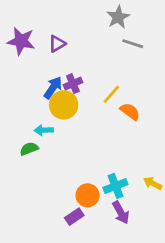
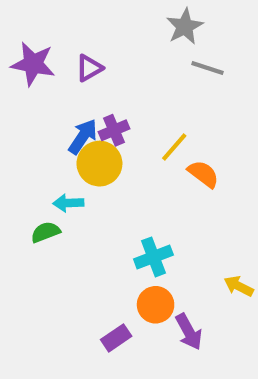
cyan cross: (115, 186) -> (153, 257), moved
orange circle: (88, 195) -> (156, 305), moved

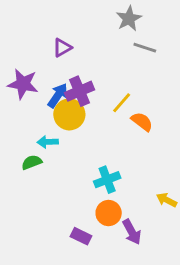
purple star: (33, 64) -> (23, 84), moved
purple cross: (114, 130) -> (80, 91), size x1.4
purple rectangle: (116, 338) -> (81, 236), turned 60

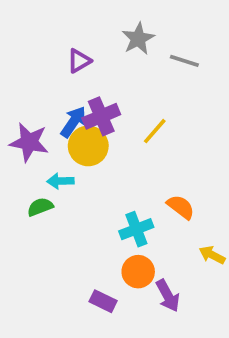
gray star: (129, 19) -> (138, 39), moved
purple star: (23, 84) -> (29, 142), moved
orange semicircle: (142, 122) -> (181, 207), moved

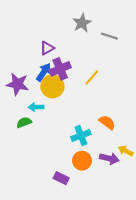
purple triangle: (79, 61) -> (47, 48), moved
purple arrow: (168, 296) -> (109, 158), moved, turned -48

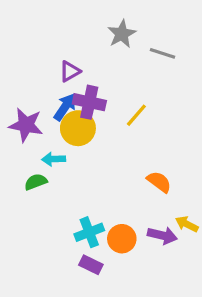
purple cross: (60, 69) -> (89, 102), turned 35
cyan cross: (81, 136) -> (89, 232), moved

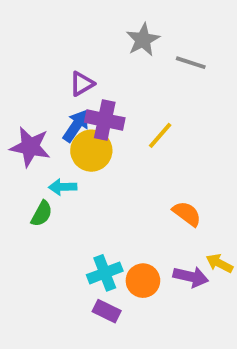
green semicircle: (36, 182) -> (42, 214), turned 140

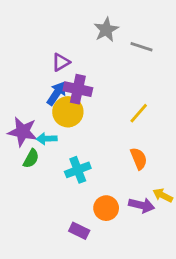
yellow line: (160, 135) -> (139, 113), moved
purple star: (30, 147) -> (23, 132), moved
orange semicircle: (187, 214) -> (139, 159), turned 30
cyan cross: (105, 273) -> (78, 170), moved

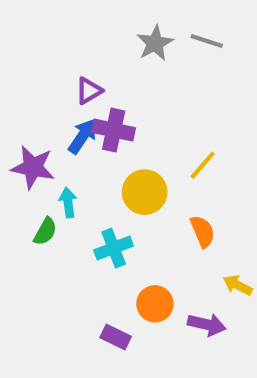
gray line: (142, 47) -> (207, 41), moved
yellow circle: (68, 112) -> (145, 192), moved
purple star: (23, 132) -> (33, 167), moved
cyan arrow: (47, 139) -> (68, 202), turned 84
purple arrow: (142, 205) -> (207, 325), moved

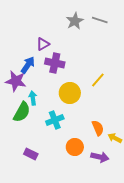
blue arrow: (83, 136) -> (28, 65), moved
green semicircle: (45, 231) -> (22, 112), size x1.5
orange semicircle: (203, 231) -> (98, 128), moved
purple rectangle: (116, 337) -> (31, 154), moved

